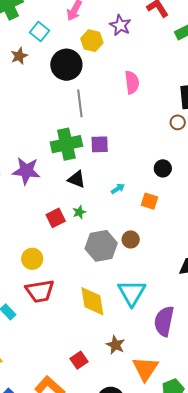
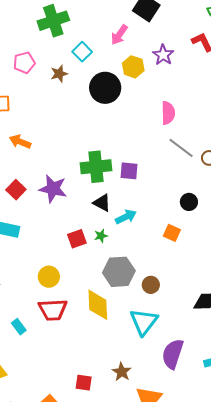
gray line: (80, 103) -> (181, 148), moved, turned -52
cyan arrow: (118, 189) -> (126, 217), moved, size x1.5
brown circle: (131, 239) -> (151, 285), moved
yellow diamond: (92, 301) -> (98, 305), moved
red square: (79, 360) -> (84, 383), turned 36

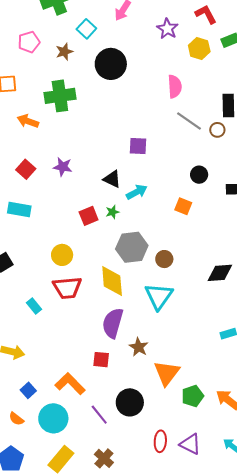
yellow hexagon: (133, 67) -> (199, 49), moved
green cross: (96, 167) -> (60, 96), moved
purple star: (53, 189) -> (63, 167), size x0.7
purple semicircle: (173, 354) -> (113, 323), moved

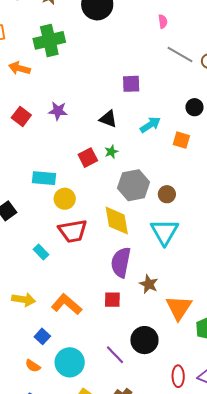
pink semicircle: (175, 86) -> (163, 21), size x0.6
cyan arrow: (137, 192) -> (150, 125), moved
cyan rectangle: (19, 210) -> (44, 178), moved
orange L-shape: (70, 384) -> (67, 304), moved

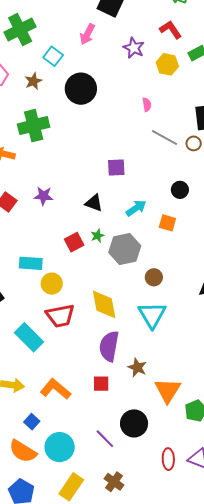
gray hexagon: (134, 185) -> (125, 249), moved
cyan rectangle: (41, 252) -> (29, 337), size x1.8
orange semicircle: (33, 366) -> (23, 451), size x1.8

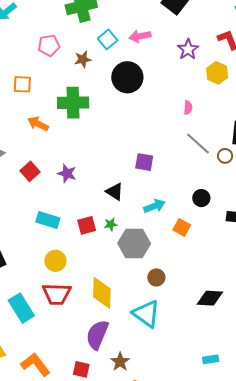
pink arrow: (87, 34) -> (140, 36), moved, turned 40
cyan rectangle: (31, 263) -> (48, 220), moved
cyan triangle: (152, 315) -> (146, 314), turned -36

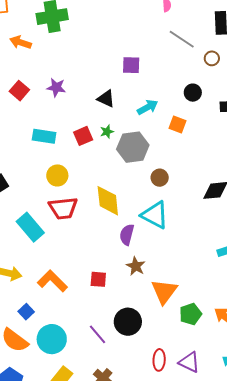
brown circle: (225, 156) -> (212, 58), moved
purple semicircle: (97, 335) -> (127, 235), moved, size x0.7

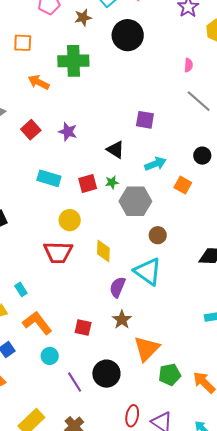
yellow circle: (57, 175) -> (70, 220), moved
yellow diamond: (108, 201) -> (103, 251), size x0.7
cyan rectangle: (30, 227) -> (21, 289), moved, size x0.5
cyan circle: (52, 339) -> (50, 356), moved, size x0.6

